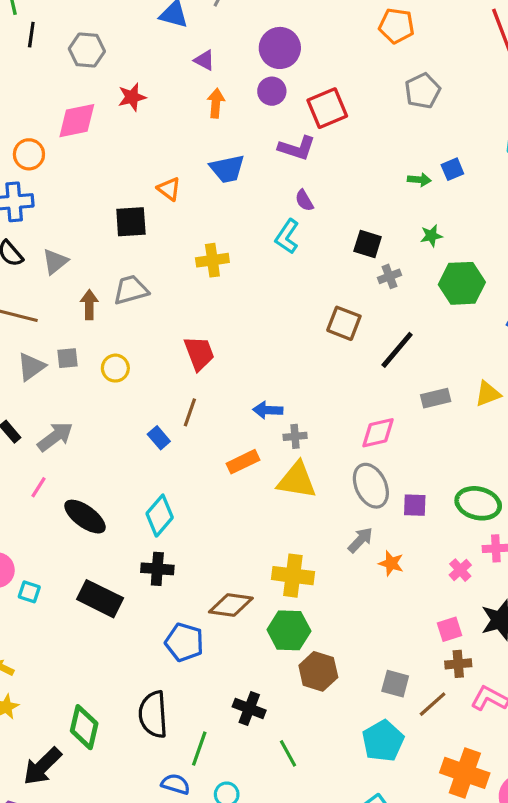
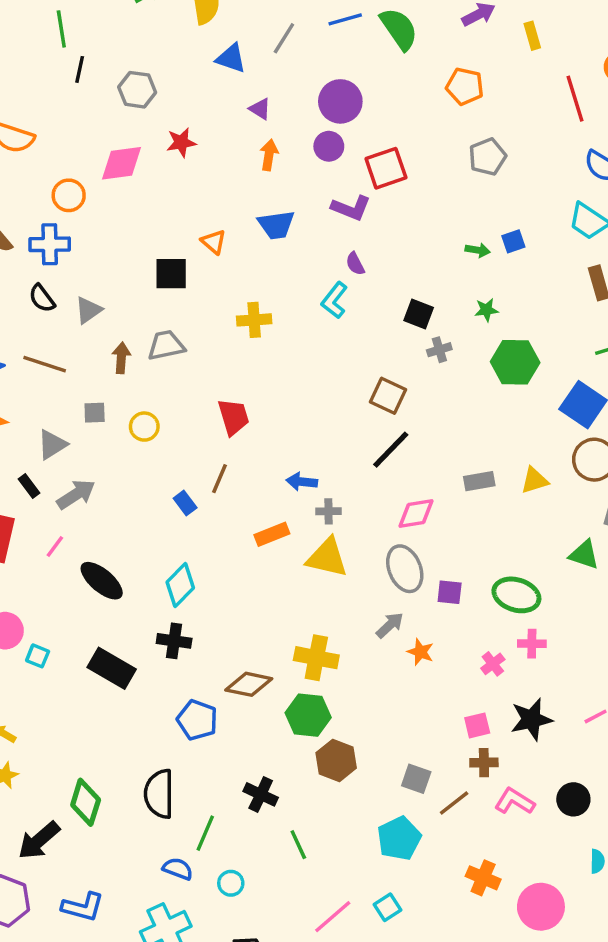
black line: (397, 350) -> (391, 450), moved
gray triangle: (31, 367) -> (52, 444), moved
orange cross: (465, 773) -> (483, 878), size x0.7

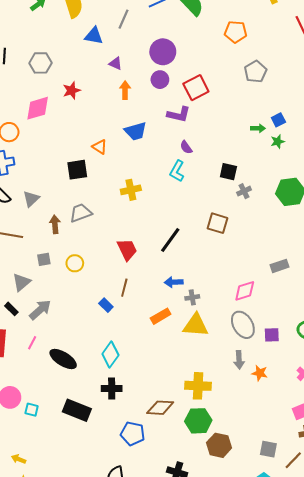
green star: (486, 310) -> (278, 142), moved
black line: (391, 450) -> (170, 240), moved
gray arrow: (390, 625) -> (239, 360), turned 138

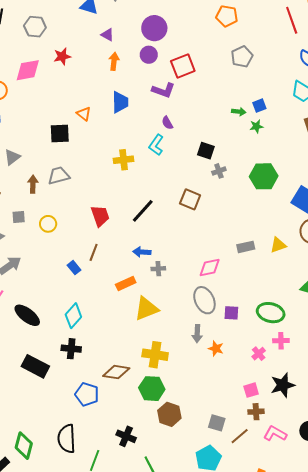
blue trapezoid: (136, 131) -> (120, 102), turned -80
yellow cross: (131, 190) -> (124, 160), moved
yellow triangle: (196, 325) -> (146, 309), moved, turned -32

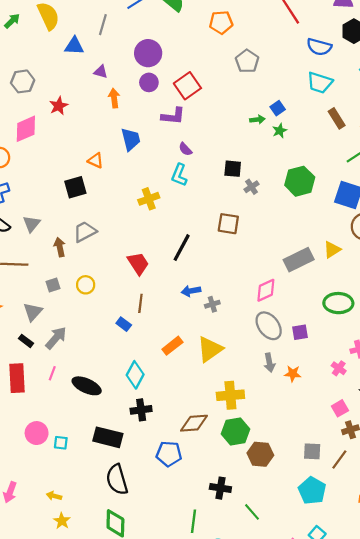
gray rectangle: (246, 247) -> (299, 260), size x1.5
orange rectangle: (126, 284) -> (172, 346), moved
green ellipse: (271, 313) -> (338, 303), moved
black semicircle: (67, 439) -> (117, 480), moved

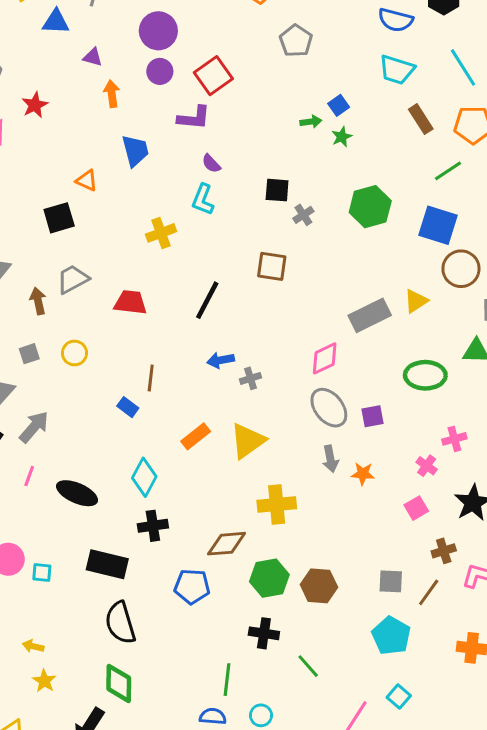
red trapezoid: (138, 263) -> (130, 302), moved, turned -50
pink square: (340, 408) -> (416, 508), moved
green hexagon: (235, 432) -> (269, 578), moved

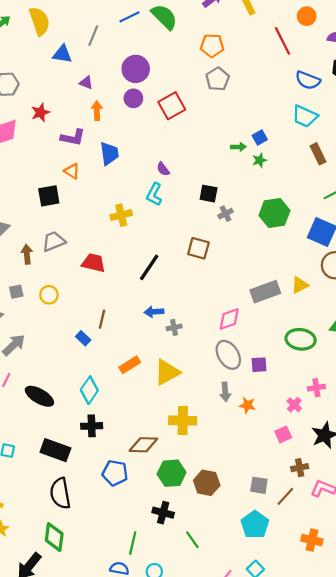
gray pentagon: (296, 41) -> (218, 79), moved
purple L-shape: (194, 118) -> (73, 137), moved

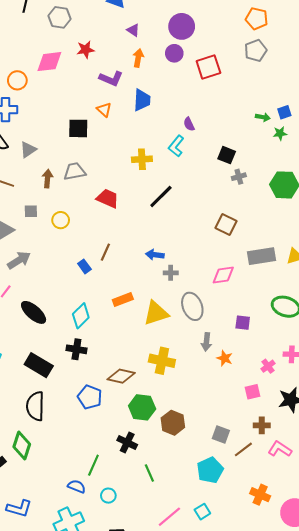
brown square: (198, 248) -> (226, 225), moved
black line: (149, 267) -> (161, 197), moved
gray ellipse: (228, 355) -> (192, 306), moved

